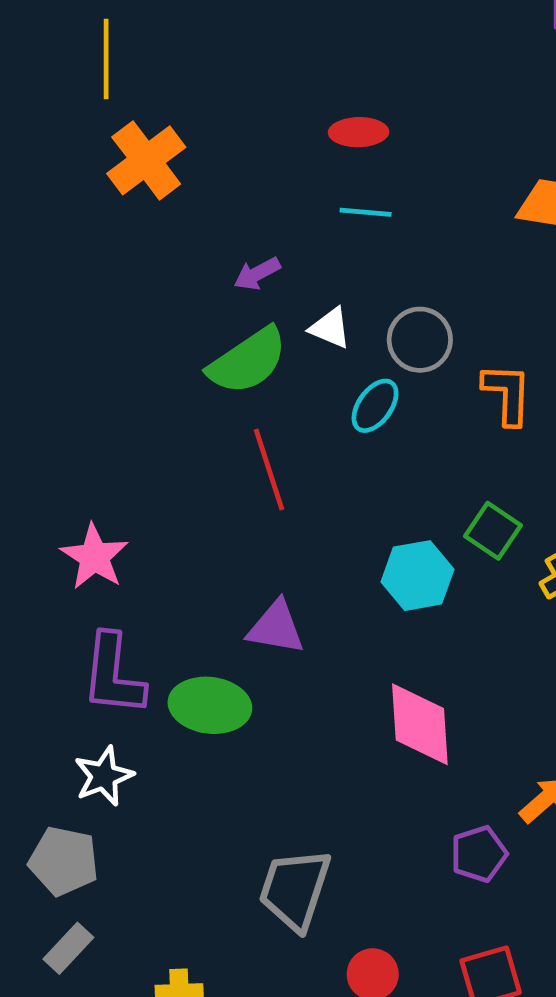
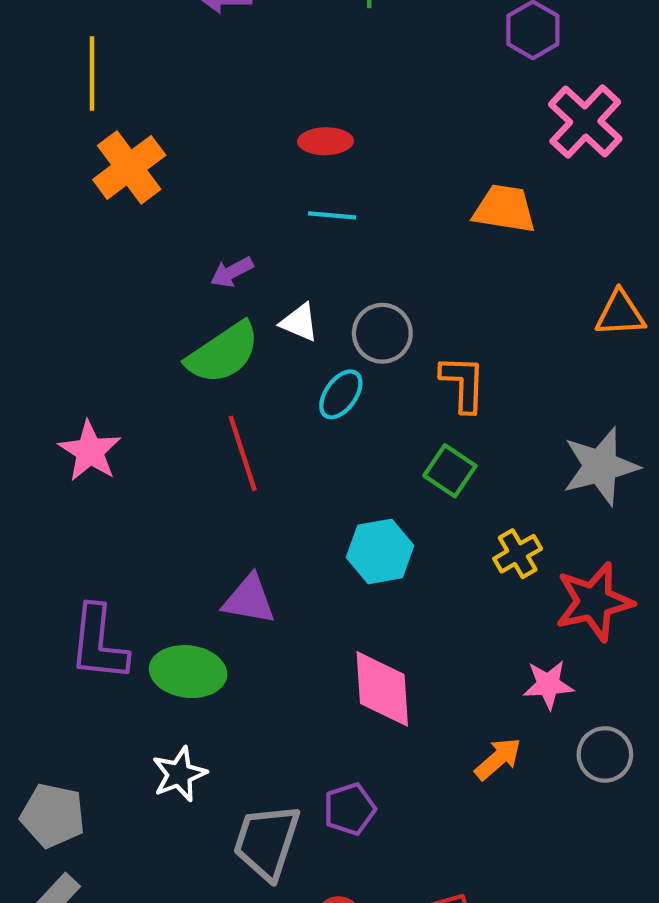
green square: (493, 531) -> (450, 471), moved
pink star: (94, 557) -> (90, 451), moved
white star: (104, 776) -> (179, 774), moved
purple pentagon: (479, 854) -> (350, 809), moved

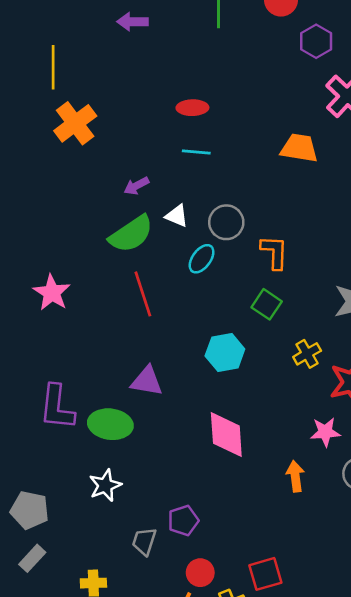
orange arrow: (498, 759) -> (295, 476), turned -56
purple pentagon: (350, 809) -> (183, 521), moved
gray trapezoid: (267, 842) -> (144, 541), moved, size x0.6

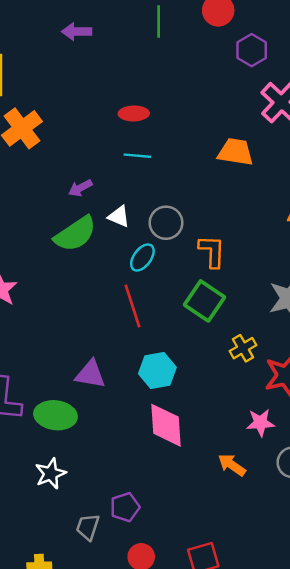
red line: (143, 294) -> (132, 306), moved
green square: (267, 304) -> (205, 301), size x1.4
cyan hexagon: (225, 353) -> (157, 371), moved
orange arrow: (295, 476) -> (232, 465), turned -48

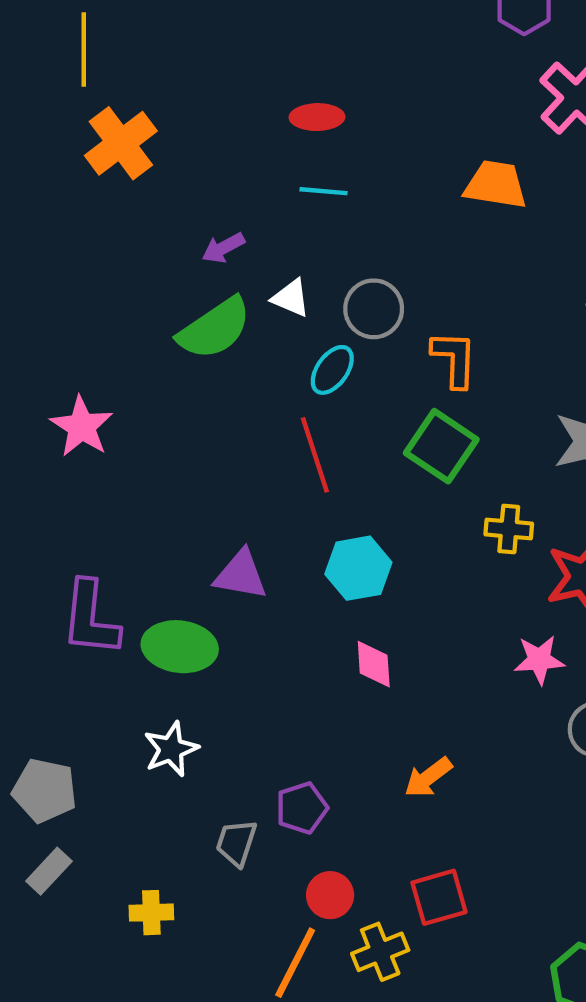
yellow cross: (243, 348) -> (509, 529), turned 35
pink diamond: (166, 425) -> (374, 664), size x0.6
orange arrow: (232, 465) -> (428, 777), moved, turned -72

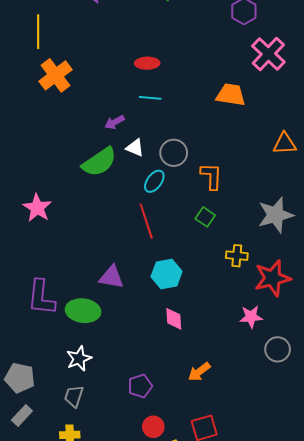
purple arrow: (223, 248) -> (115, 122), moved
green square: (441, 446) -> (205, 217), size x0.6
gray trapezoid: (236, 843) -> (74, 396), moved

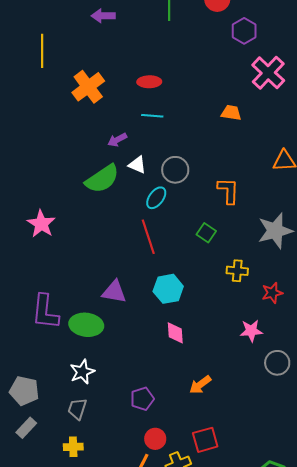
orange cross: (56, 75) -> (88, 87), moved
orange trapezoid: (231, 95) -> (231, 113), size x0.7
orange L-shape: (211, 176) -> (228, 191), moved
red star: (272, 278) -> (272, 293), size x0.6

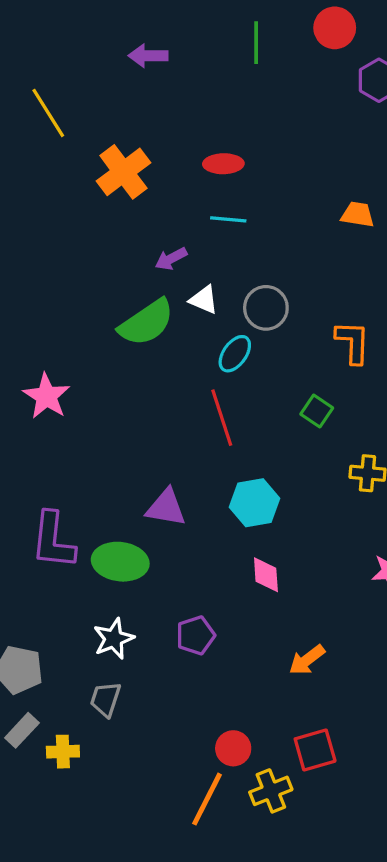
yellow line: (42, 51) -> (48, 113), turned -32
purple pentagon: (142, 399) -> (196, 635), moved
yellow cross: (73, 447) -> (63, 752), moved

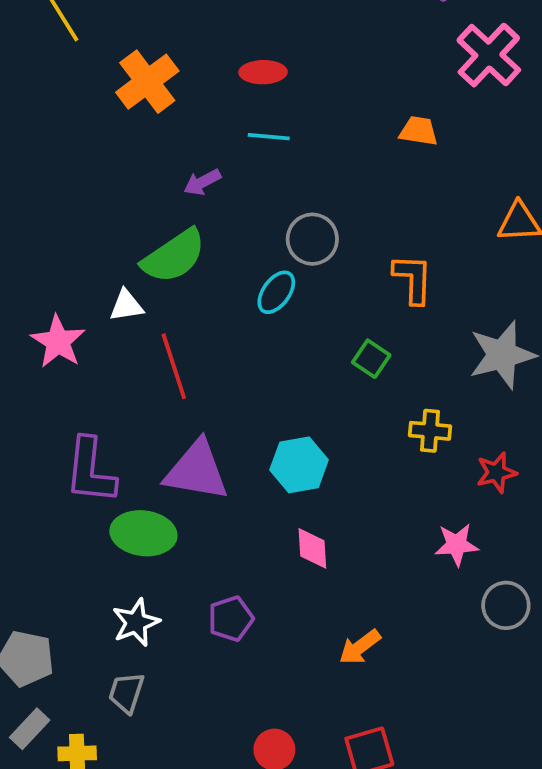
white triangle: (204, 300) -> (126, 306), moved, turned -32
red line: (222, 418) -> (174, 366), moved
purple triangle: (166, 508) -> (197, 471), size x1.4
purple L-shape: (53, 540) -> (90, 471), moved

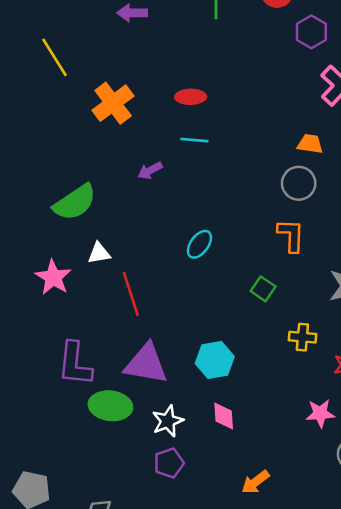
orange trapezoid: (419, 131) -> (310, 144), moved
gray circle: (312, 239) -> (299, 183), moved
green semicircle: (174, 256) -> (75, 202), moved
white star: (136, 622) -> (168, 421), moved

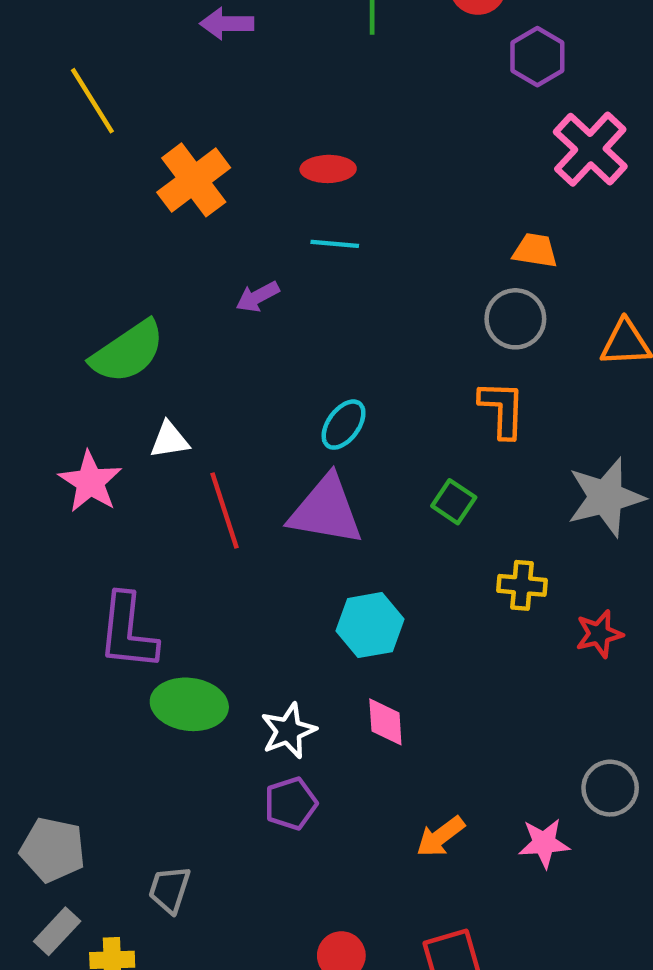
purple triangle: (146, 364) -> (326, 510), moved
pink star: (320, 413) -> (544, 843), moved

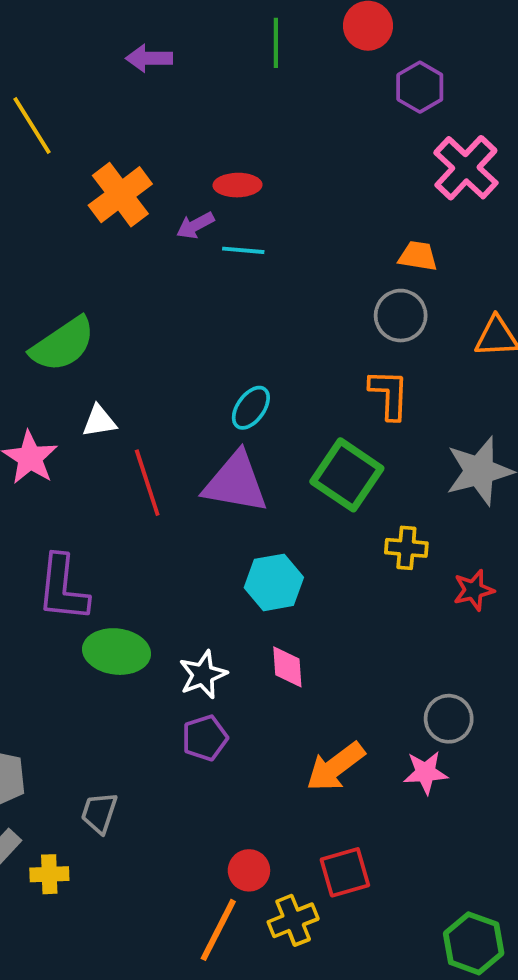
purple arrow: (258, 297) -> (195, 225), moved
green square: (454, 502) -> (347, 475), size x1.8
gray circle: (610, 788) -> (449, 719), moved
orange arrow: (440, 837) -> (335, 767), size x1.4

